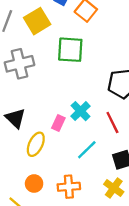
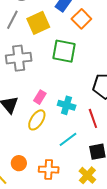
cyan cross: (81, 111) -> (67, 105), turned -36
pink rectangle: (58, 123) -> (40, 97), moved
yellow ellipse: (36, 144) -> (37, 120), moved

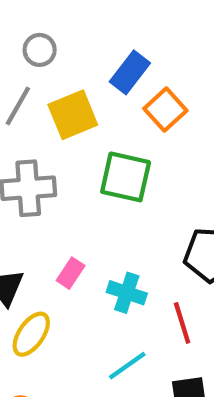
yellow ellipse: (37, 120) -> (31, 334), moved

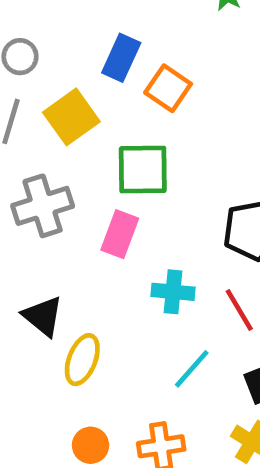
pink rectangle: (71, 273) -> (120, 234), moved, size x1.4

